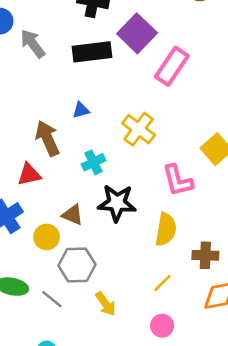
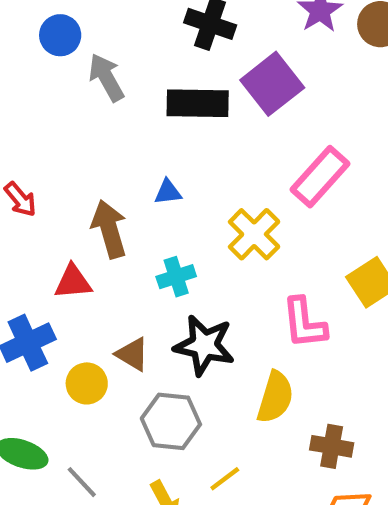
pink rectangle: (172, 66) -> (320, 177), moved
gray hexagon: (77, 265) -> (171, 421), moved
yellow line: (162, 283) -> (225, 479), moved

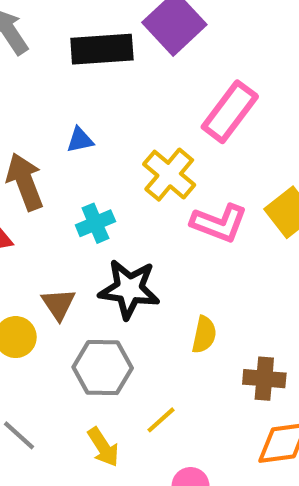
pink L-shape: (304, 323) -> (219, 223), moved, turned -58
brown triangle: (132, 354) -> (58, 304), turned 30
yellow semicircle: (275, 397) -> (204, 335), size x0.7

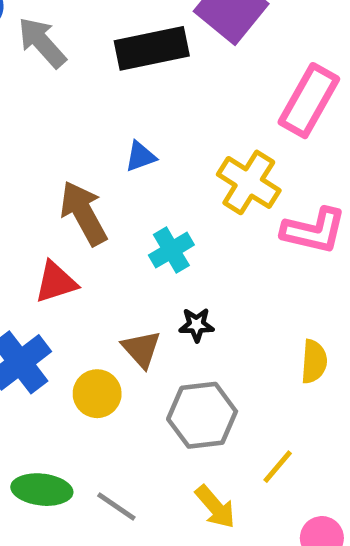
black star: (129, 289) -> (197, 325), moved, size x0.5

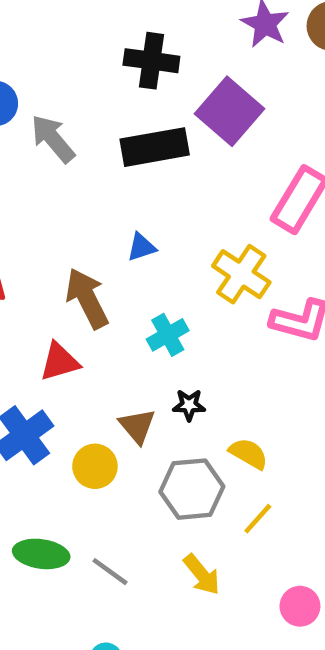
yellow semicircle: (314, 362) -> (249, 454), moved, turned -66
yellow line: (278, 467) -> (258, 519), moved

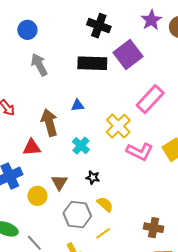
gray arrow: (53, 139) -> (39, 65), moved
cyan cross: (168, 335) -> (81, 146), turned -30
black star: (189, 405) -> (93, 177), moved

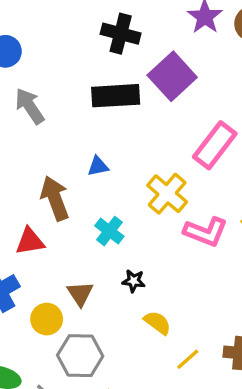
gray hexagon: (77, 215) -> (80, 356), moved
yellow line: (103, 233) -> (188, 359), moved

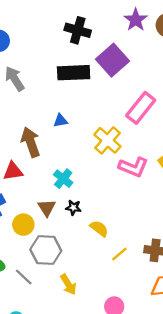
cyan cross: (109, 231) -> (63, 179), moved
black star: (134, 281) -> (73, 208), moved

